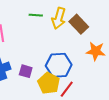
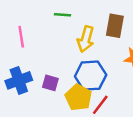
yellow arrow: (59, 18) -> (86, 39), moved
brown rectangle: (79, 24) -> (115, 26), turned 54

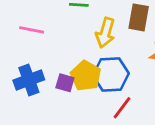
pink line: (21, 37) -> (32, 30), turned -70
yellow pentagon: (78, 97) -> (86, 76), moved

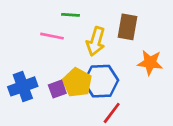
pink line: (32, 30) -> (52, 36), moved
purple square: (65, 83) -> (57, 89), turned -36

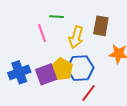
pink line: (52, 36) -> (42, 33), turned 60
purple square: (57, 89) -> (46, 74), size x1.5

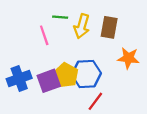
yellow arrow: (76, 37) -> (82, 26), moved

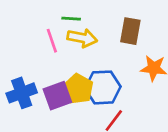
yellow arrow: (82, 26) -> (82, 38), moved, turned -95

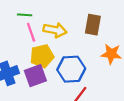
green line: (71, 19) -> (25, 15), moved
yellow pentagon: (78, 89) -> (42, 56), moved, turned 30

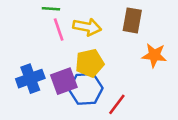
yellow pentagon: (42, 56) -> (90, 63), moved
blue hexagon: (71, 69) -> (86, 89), moved

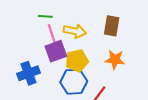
orange star: (154, 55) -> (115, 60), moved
purple square: (64, 81) -> (56, 51), moved

